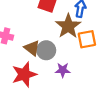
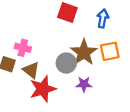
brown star: (68, 26) -> (84, 52), moved
brown triangle: (32, 48) -> (31, 70), moved

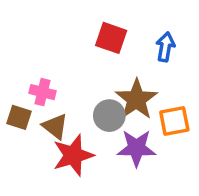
orange square: (110, 51) -> (174, 121), moved
purple star: (84, 84) -> (136, 148), size x1.5

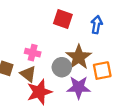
pink cross: (43, 92) -> (33, 53), moved

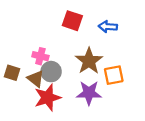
blue arrow: (97, 25) -> (108, 27), turned -96
gray circle: (62, 67) -> (51, 72), moved

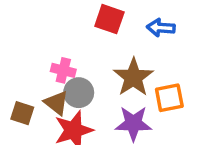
brown square: (12, 73) -> (22, 113), moved

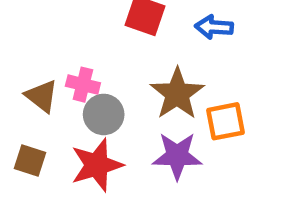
brown triangle: (56, 103) -> (42, 96), moved
brown square: (22, 113) -> (30, 160), moved

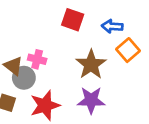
gray circle: (104, 114) -> (24, 78), moved
orange square: (225, 121) -> (128, 50), moved, turned -30

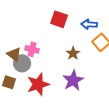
brown star: (91, 65) -> (73, 53), size x0.6
purple star: (91, 100) -> (73, 80), turned -30

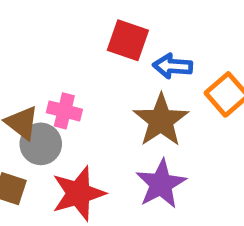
blue arrow: (89, 24) -> (173, 66), moved
brown star: (73, 53) -> (161, 120), size x1.6

